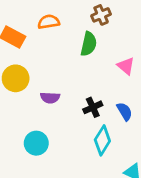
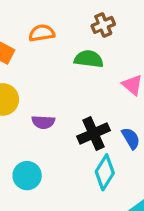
green semicircle: (89, 44) -> (89, 59), turned -95
black cross: (93, 107) -> (93, 133), size x1.4

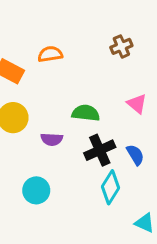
brown cross: (103, 25) -> (121, 46), moved
green semicircle: (89, 59) -> (86, 113), moved

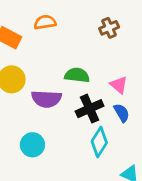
brown cross: (121, 46) -> (109, 28), moved
pink triangle: (137, 104) -> (119, 85), moved
purple semicircle: (52, 139) -> (46, 99), size x1.5

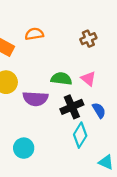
pink triangle: (119, 85) -> (88, 79), moved
cyan circle: (32, 145) -> (24, 148), moved

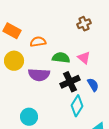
orange semicircle: (34, 34) -> (38, 42), moved

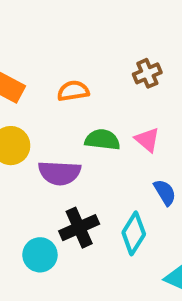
orange semicircle: (38, 42) -> (73, 91), moved
black cross: (70, 82) -> (79, 228), moved

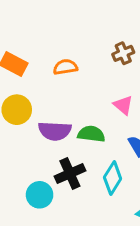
green semicircle: (102, 140) -> (91, 134), moved

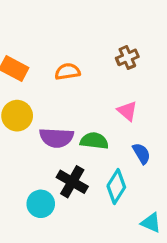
black cross: (70, 174) -> (72, 182), turned -36

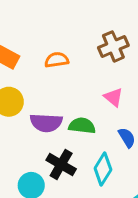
brown cross: (127, 57) -> (113, 46), size x1.4

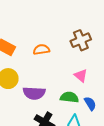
green semicircle: (82, 126) -> (69, 97), moved

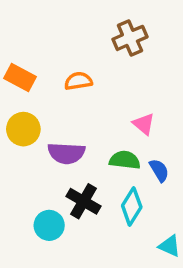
brown cross: (81, 40) -> (130, 38), moved

